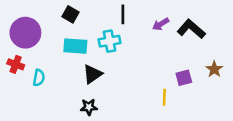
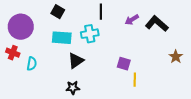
purple square: (184, 78) -> (124, 64), moved, turned 32

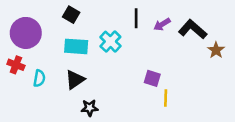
black line: (101, 12) -> (136, 18), moved
cyan cross: (90, 34) -> (110, 42), turned -36
brown star: (176, 57) -> (216, 50), moved
black triangle: (76, 61) -> (75, 80), moved

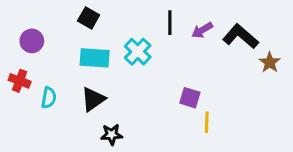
purple circle: (26, 33) -> (32, 41), size x0.6

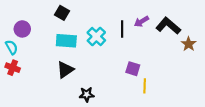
black line: (170, 23) -> (122, 29), moved
red cross: (20, 81) -> (13, 68), moved
cyan semicircle: (49, 98) -> (12, 47), moved, turned -40
black star: (112, 135) -> (87, 94), moved

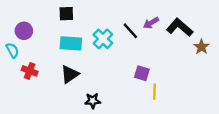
black square: (62, 13) -> (66, 14), turned -32
black line: (122, 29) -> (130, 31), turned -42
red cross: (13, 68) -> (30, 71), moved

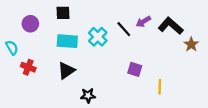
purple circle: (24, 31) -> (30, 24), moved
yellow line: (154, 92) -> (160, 87), moved

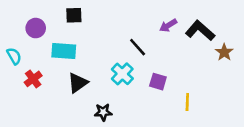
black line: (124, 29) -> (138, 47), moved
cyan cross: (98, 37) -> (122, 74), moved
cyan rectangle: (67, 41) -> (64, 51), moved
red cross: (28, 67) -> (33, 79), turned 32

